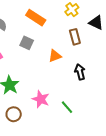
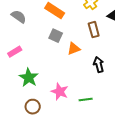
gray square: (27, 43) -> (56, 36), moved
green line: (67, 107) -> (86, 100), turned -56

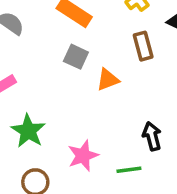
black arrow: (99, 65) -> (152, 136), moved
pink star: (60, 92) -> (83, 156), turned 30

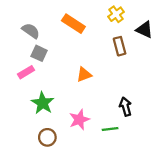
gray square: (76, 57) -> (39, 53), moved
orange triangle: (108, 80) -> (84, 75), moved

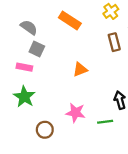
pink rectangle: (26, 72) -> (24, 67), turned 42
green star: (43, 103) -> (24, 97), moved
pink star: (79, 120) -> (76, 113), turned 30

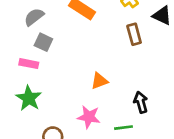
gray semicircle: (29, 27) -> (34, 17), turned -72
orange triangle: (80, 69) -> (99, 81), moved

